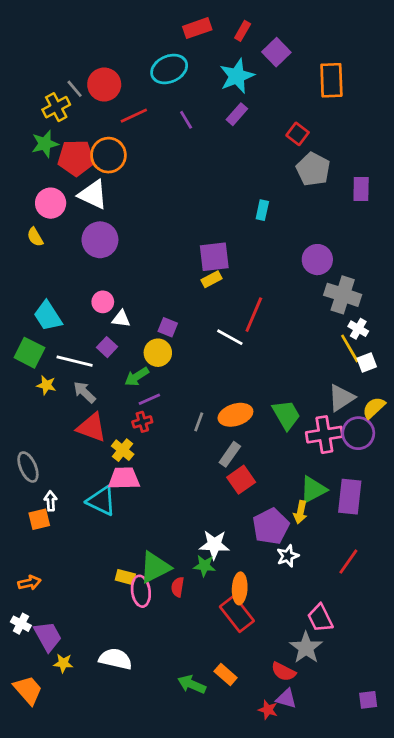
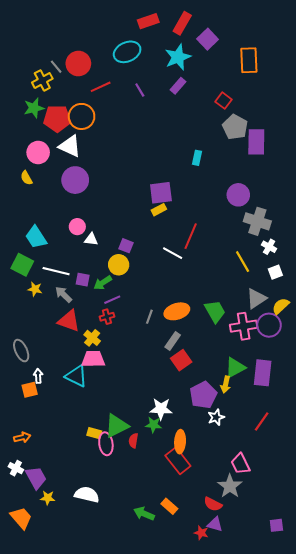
red rectangle: (243, 31) -> (182, 23), size x1.5
purple rectangle: (361, 189) -> (256, 142), moved, size x1.4
purple square: (107, 347) -> (83, 280), moved, turned -32
yellow line: (350, 348) -> (243, 262), moved

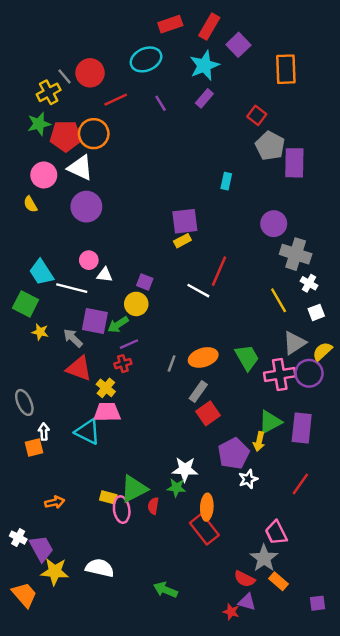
white line: (56, 271) -> (72, 288), moved
purple square: (83, 280) -> (95, 321), size x1.6
orange arrow: (22, 437) -> (55, 502), moved
yellow star: (48, 498) -> (55, 572), size x1.6
orange rectangle: (169, 506) -> (279, 581), moved

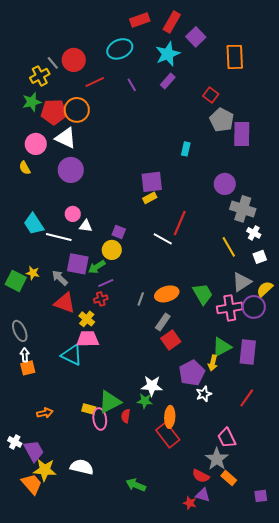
green square: (26, 304) -> (16, 281), moved
white arrow: (44, 432) -> (25, 355), moved
orange trapezoid: (24, 595) -> (32, 484), moved

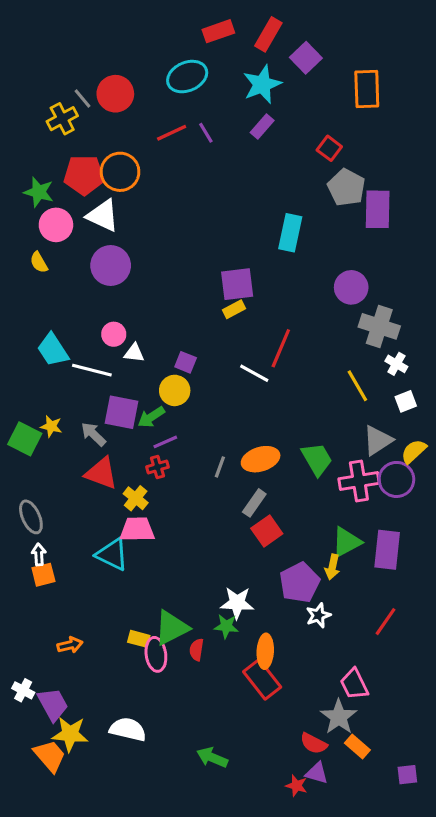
red line: (95, 82) -> (172, 133), moved
green star: (32, 102) -> (39, 192), moved, turned 30
cyan rectangle: (186, 149) -> (290, 233), size x1.6

